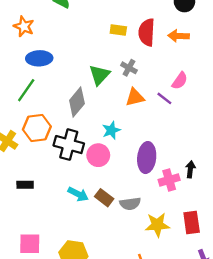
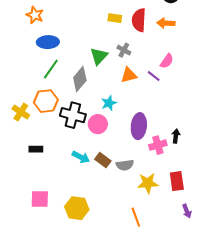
green line: (26, 90) -> (51, 69), moved

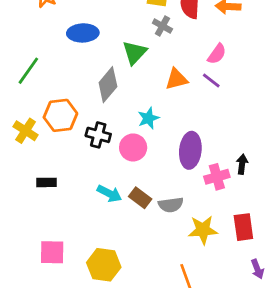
blue ellipse: (48, 42) -> (83, 33), moved
gray cross: (124, 50) -> (162, 26), moved
pink semicircle: (167, 61) -> (217, 54), moved
green line: (51, 69) -> (28, 71), moved
black cross: (73, 115) -> (98, 135), size x0.7

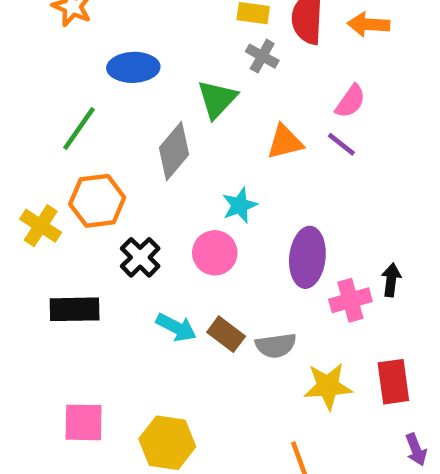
green line: (28, 71) -> (79, 128), moved
black cross: (98, 135) -> (140, 257), moved, turned 30
black rectangle: (47, 182) -> (75, 309), size x1.5

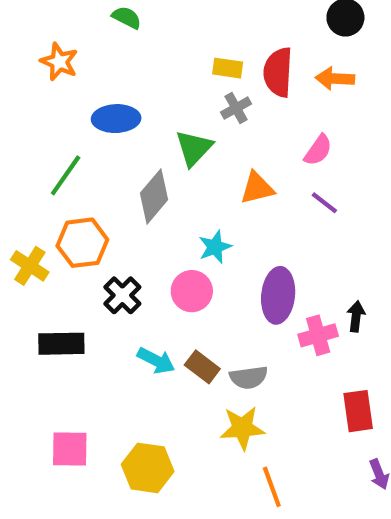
gray cross: (262, 56) -> (236, 108), turned 32
purple line: (341, 144) -> (324, 203), moved
yellow star: (328, 386) -> (242, 428), moved

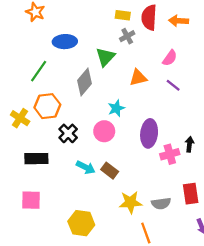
gray semicircle: (249, 377) -> (161, 203), moved
pink square: (70, 449) -> (31, 200), moved

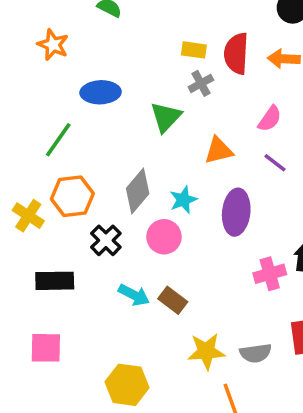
gray diamond: (85, 82) -> (138, 191), moved
purple ellipse: (149, 133) -> (236, 212), moved

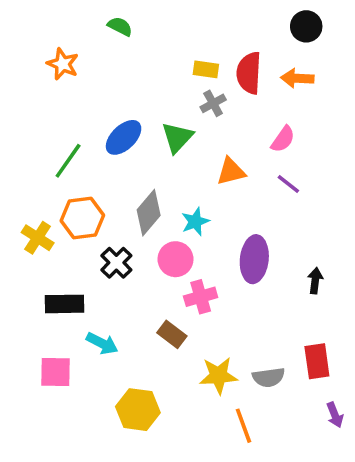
blue ellipse: (101, 92) -> (124, 137), moved, turned -42
purple ellipse: (236, 212) -> (254, 259), moved
pink cross: (270, 274) -> (201, 297), moved
cyan arrow: (134, 295) -> (102, 343), moved
brown rectangle: (173, 300) -> (172, 334), moved

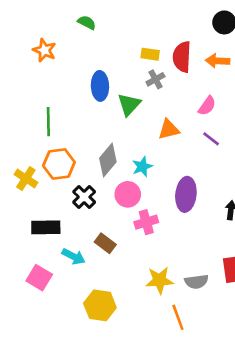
blue ellipse: (124, 137) -> (100, 86), moved, turned -48
green line: (68, 161) -> (48, 122), turned -36
brown rectangle: (172, 334) -> (105, 243), moved
pink square: (56, 372) -> (39, 278), turned 30

